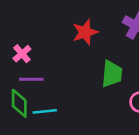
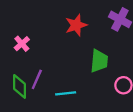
purple line: (31, 79) -> (37, 79), moved, turned -66
cyan line: (45, 111) -> (66, 93), moved

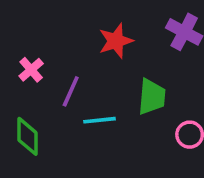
purple line: (37, 79) -> (71, 91), moved
cyan line: (66, 93) -> (100, 120), moved

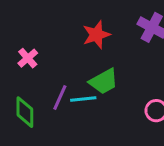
purple line: (71, 91) -> (60, 97), moved
green trapezoid: (152, 97) -> (104, 81), moved, turned 56

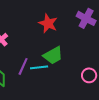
red star: (96, 35) -> (48, 23), turned -30

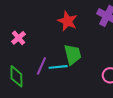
green trapezoid: (53, 55) -> (73, 54), turned -75

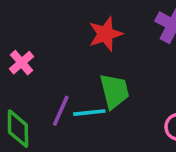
red star: (67, 21) -> (105, 34), turned 30

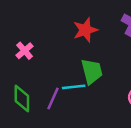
purple line: (61, 111) -> (53, 99), moved

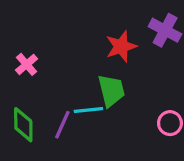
red star: (85, 30) -> (121, 47), moved

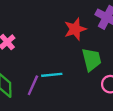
green trapezoid: (111, 91) -> (92, 60), moved

